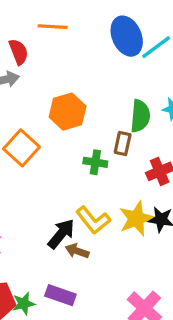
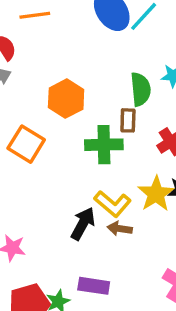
green cross: (95, 162) -> (104, 145), size x1.5
brown arrow: (77, 251) -> (120, 229), moved

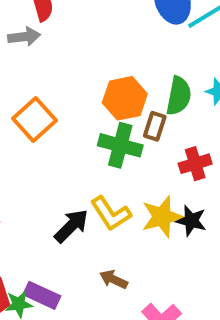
orange hexagon: (66, 99) -> (125, 98), moved
brown arrow: (120, 229) -> (114, 279), moved
purple rectangle: (94, 286) -> (42, 295), moved

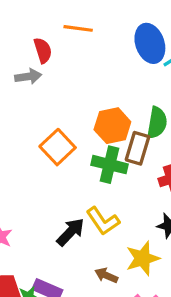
orange square: (34, 120) -> (58, 147), moved
brown rectangle: (155, 126) -> (138, 148), size x1.4
yellow star: (162, 217) -> (143, 258), moved

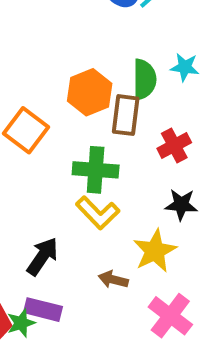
green cross: (110, 165) -> (96, 170), moved
black arrow: (71, 232) -> (42, 256), moved

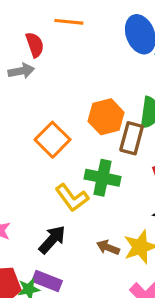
yellow L-shape: (98, 213) -> (72, 198), moved
brown arrow: (113, 280) -> (108, 247), moved

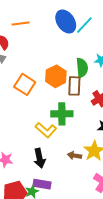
orange square: (53, 140) -> (25, 84), moved
black arrow: (52, 240) -> (40, 158), turned 138

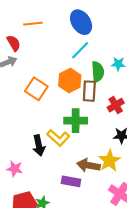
cyan line: (84, 25) -> (80, 50), moved
brown arrow: (75, 156) -> (88, 165), size x1.5
black arrow: (40, 158) -> (39, 145), moved
purple rectangle: (42, 184) -> (71, 181), moved

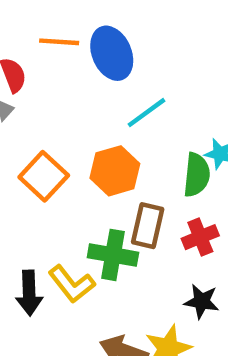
blue ellipse: (81, 22) -> (112, 53), moved
green semicircle: (98, 72) -> (197, 175), moved
brown rectangle: (89, 91) -> (148, 226), moved

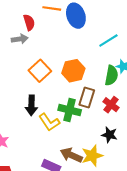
cyan line: (147, 113) -> (108, 41), moved
red cross: (200, 237) -> (111, 105), turned -35
black arrow: (29, 293) -> (31, 105), moved

